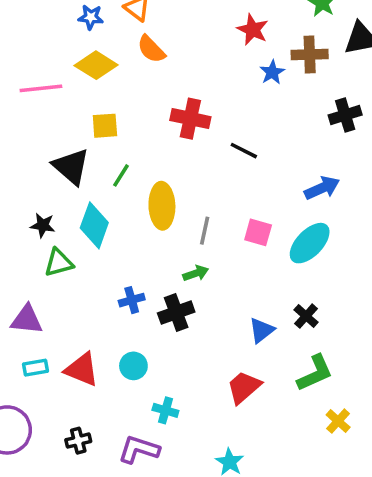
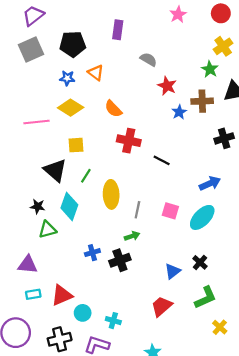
orange semicircle: (151, 49) -> (113, 109), moved
cyan circle: (133, 366) -> (83, 313), moved
red triangle: (82, 369) -> (62, 295), turned -45
black cross: (78, 441) -> (60, 339), size x1.5

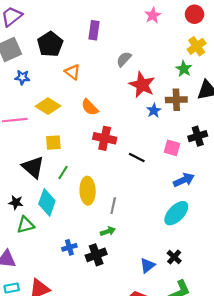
black pentagon: (73, 44) -> (50, 44), turned -30
gray semicircle: (148, 59) -> (124, 59), turned -77
blue star: (67, 78) -> (22, 77), moved
red star: (167, 86) -> (142, 85), size x1.4
pink square: (170, 211) -> (172, 148), moved

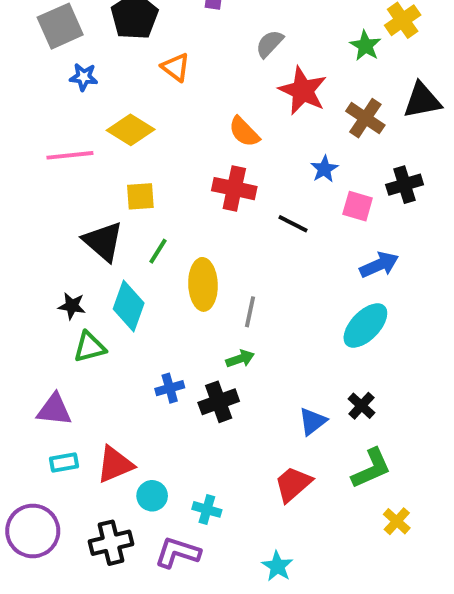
green star: (184, 69) -> (365, 46), moved
brown cross: (176, 100) -> (365, 118), turned 36
orange semicircle: (90, 107) -> (244, 132), moved
blue star: (154, 110) -> (324, 169), moved

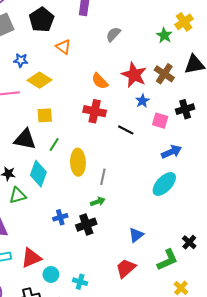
blue star: (84, 77) -> (21, 60), moved
red star: (303, 91) -> (134, 75), moved
black triangle: (103, 241) -> (25, 139), turned -30
black cross: (361, 406) -> (189, 242), moved

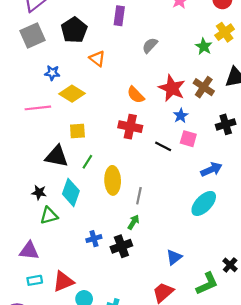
pink square: (160, 121) -> (188, 139), moved
green arrow: (98, 202) -> (133, 222), turned -40

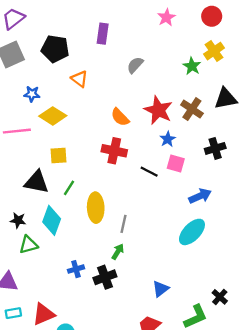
black pentagon: (74, 30) -> (55, 49), turned -30

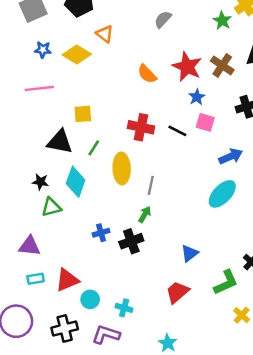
blue star: (32, 94) -> (43, 50), moved
yellow diamond: (53, 116) -> (77, 55), moved
red cross: (114, 151) -> (141, 127), moved

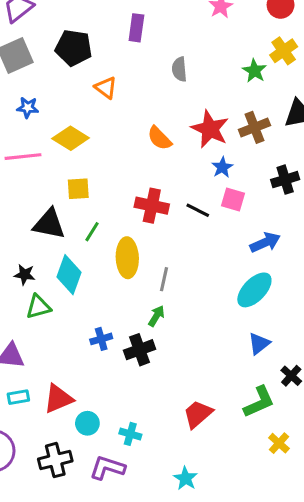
gray semicircle: (163, 19) -> (179, 69), turned -48
yellow diamond: (77, 55) -> (71, 138), moved
brown cross: (222, 65) -> (254, 127), turned 35
blue triangle: (190, 253) -> (259, 344), moved

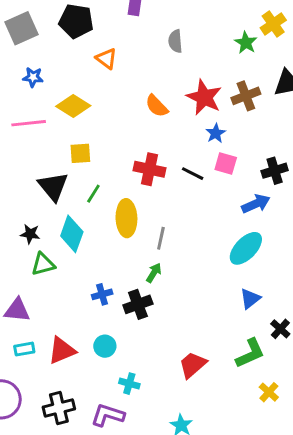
black cross: (285, 180) -> (275, 171), moved
black triangle: (49, 224) -> (53, 186), turned 40
cyan circle: (87, 423) -> (105, 346), moved

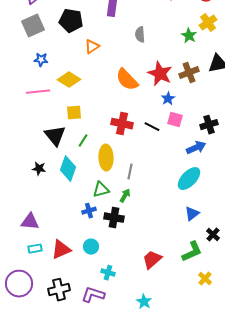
orange triangle: (106, 58) -> (92, 47), turned 49
orange semicircle: (157, 106) -> (127, 80), size x1.4
green triangle: (43, 264) -> (101, 190), moved
black cross: (138, 304) -> (114, 218), turned 30

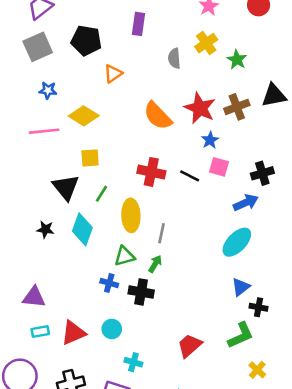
yellow cross: (208, 23) -> (206, 43), moved
blue cross: (89, 211) -> (109, 283), turned 32
black cross: (213, 235) -> (259, 307), moved, turned -32

